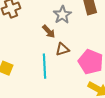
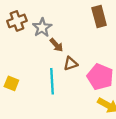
gray star: (62, 15) -> (42, 27), moved

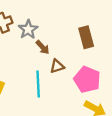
brown rectangle: (99, 17) -> (86, 37), moved

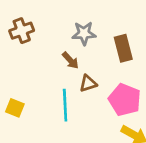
gray star: (28, 29) -> (84, 33), moved, turned 30

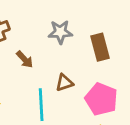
brown arrow: (70, 60) -> (25, 59), moved

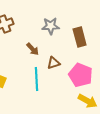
brown arrow: (25, 59) -> (33, 49), moved

